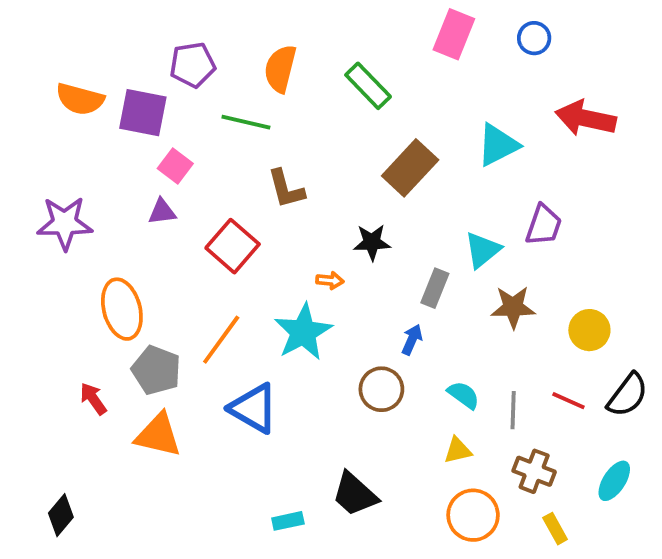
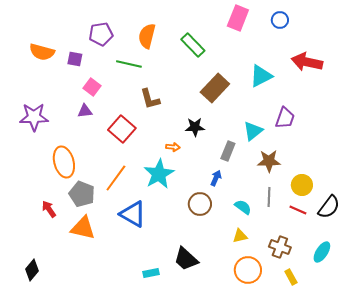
purple square: (143, 113) -> (75, 59), size x0.6
yellow circle: (589, 330) -> (302, 185), moved
gray line: (513, 410) -> (269, 197), moved

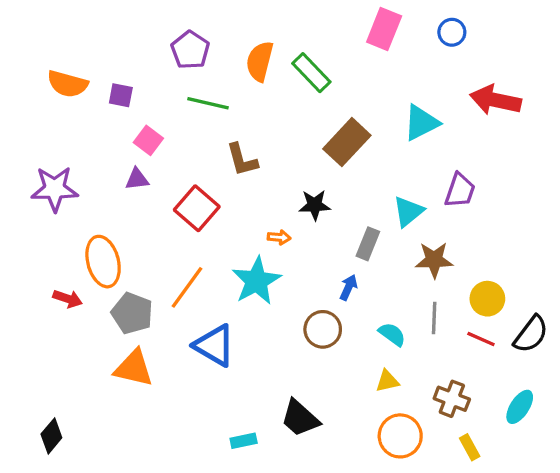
purple pentagon: (101, 34) -> (190, 50), moved, turned -30
orange semicircle: (147, 36) -> (260, 61), moved
red arrow: (49, 209) -> (68, 299), moved, turned 144

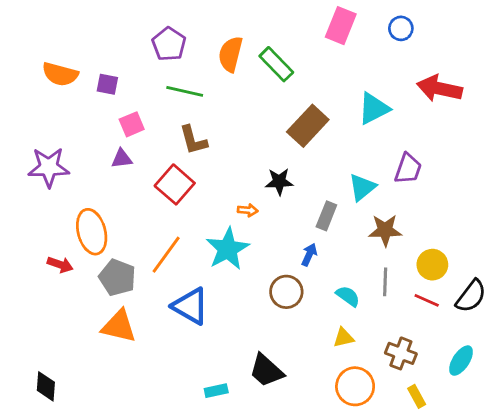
pink square: (148, 140) -> (132, 124), turned 30
brown L-shape: (242, 160) -> (193, 140), moved
black diamond: (51, 436) -> (46, 386), turned -36

